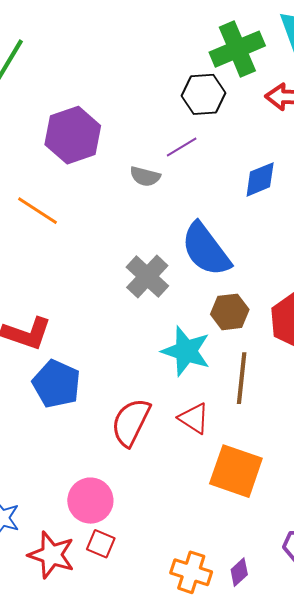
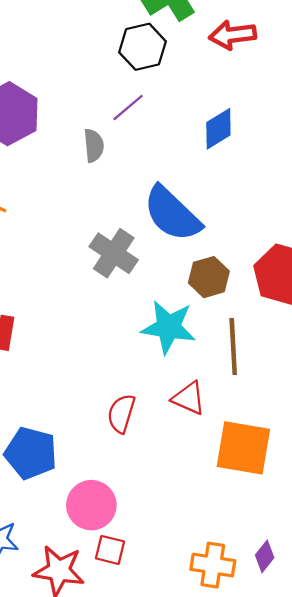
gray semicircle: (145, 176) -> (94, 146), turned -100
blue pentagon: (56, 384) -> (31, 453), moved
red semicircle: (131, 422) -> (121, 413), size x0.7

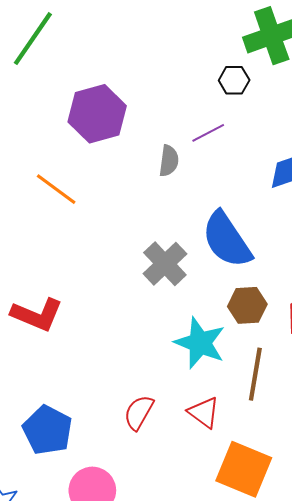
black hexagon: (142, 47) -> (234, 80), size x0.7

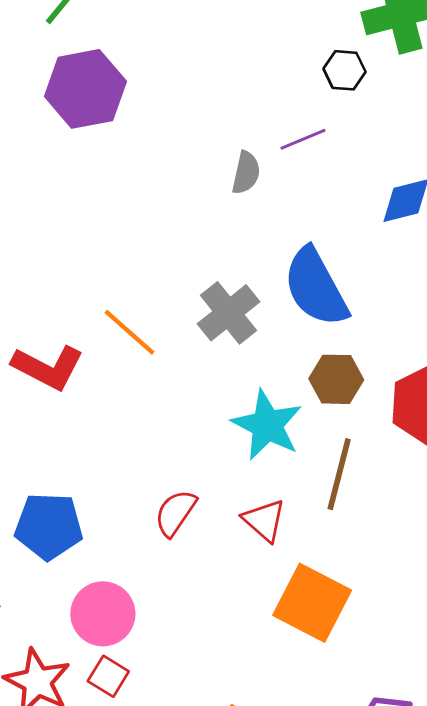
purple hexagon: (97, 114) -> (85, 89), moved
orange line: (56, 189) -> (130, 332), moved
blue pentagon: (48, 430) -> (49, 526), turned -30

